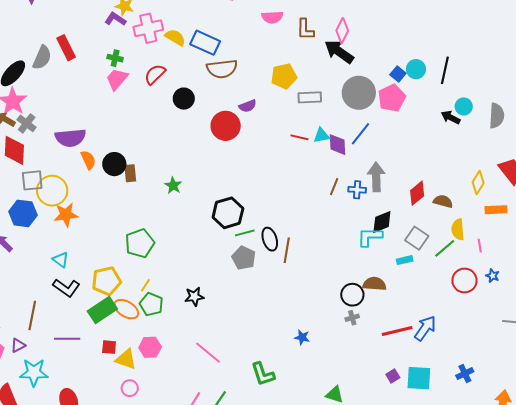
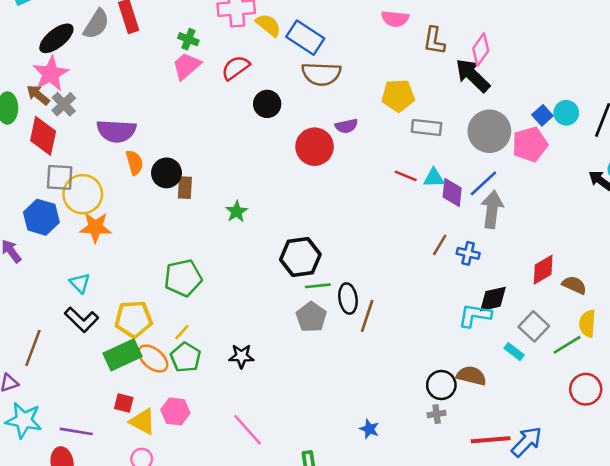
gray arrow: (376, 177) -> (492, 209), moved
cyan rectangle: (405, 260) -> (514, 352), turned 42
purple line: (67, 339) -> (76, 431), moved

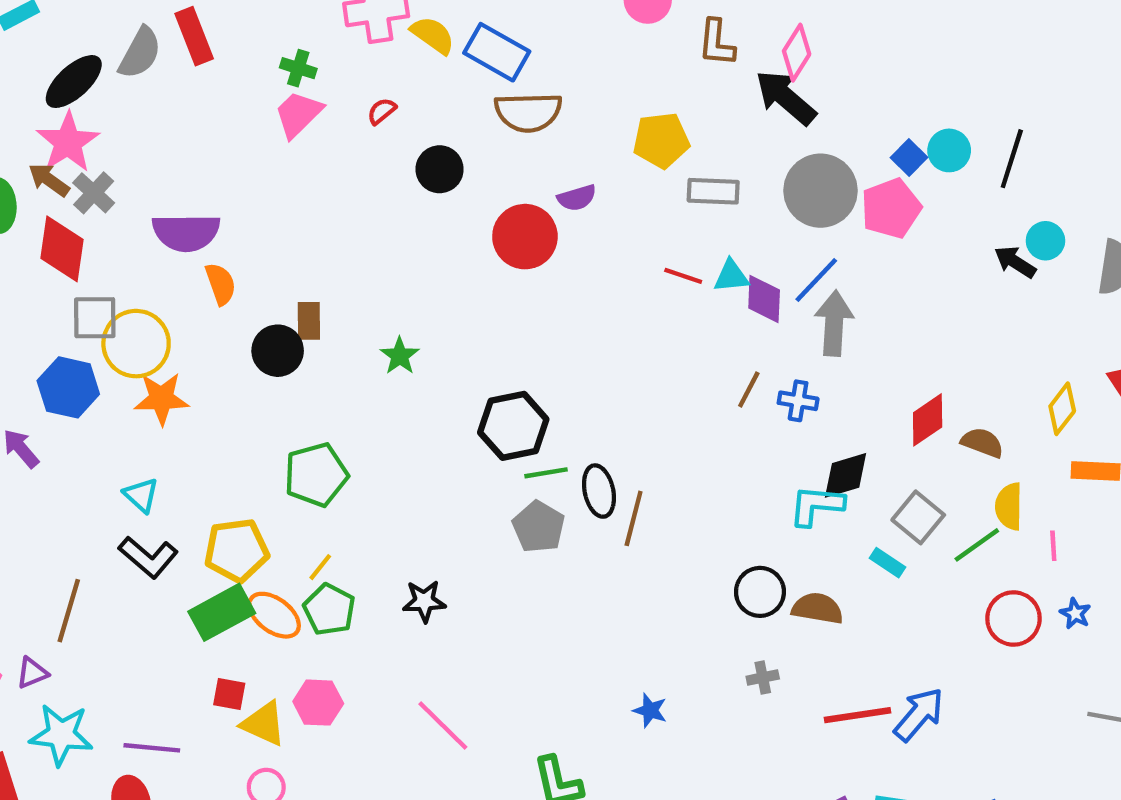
red semicircle: (236, 68) -> (382, 111), size x0.6
black circle: (166, 173) -> (278, 351), moved
black circle: (441, 385) -> (760, 592), moved

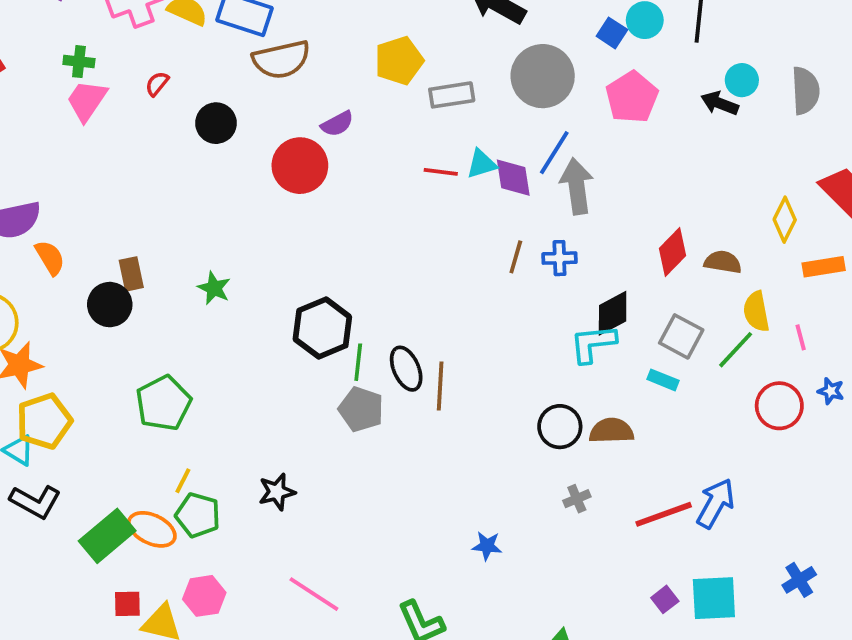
pink pentagon: (891, 208) -> (632, 97), moved
green line: (546, 473) -> (358, 362), turned -63
yellow pentagon: (237, 550) -> (44, 421), moved

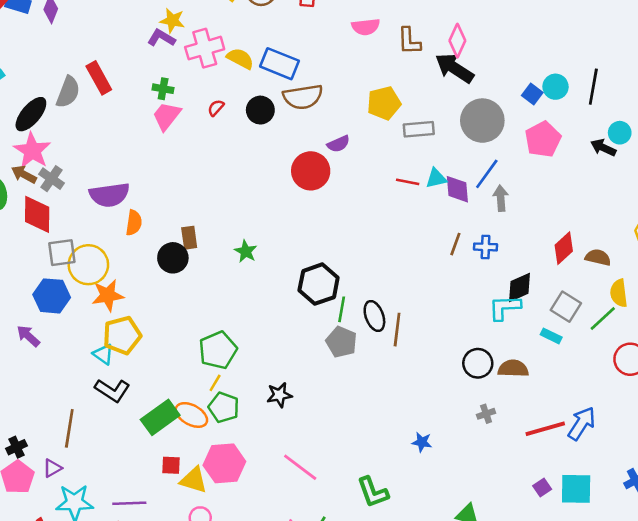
black circle: (216, 123) -> (260, 110), moved
gray arrow: (577, 186) -> (501, 198), size x0.7
orange semicircle: (50, 258) -> (134, 223), turned 35
green pentagon: (163, 403) -> (218, 350), moved
pink hexagon: (204, 596) -> (224, 463), size x1.4

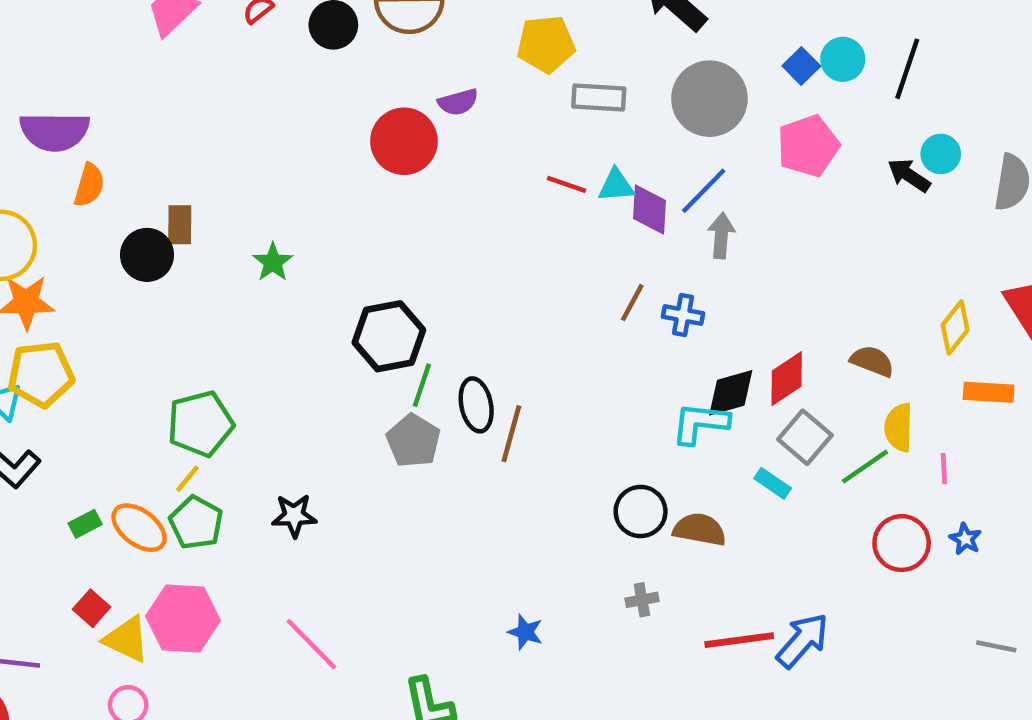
red diamond: (564, 248) -> (787, 379), moved
green rectangle: (160, 417) -> (85, 524), size x0.5
red square: (171, 465) -> (92, 608), turned 30

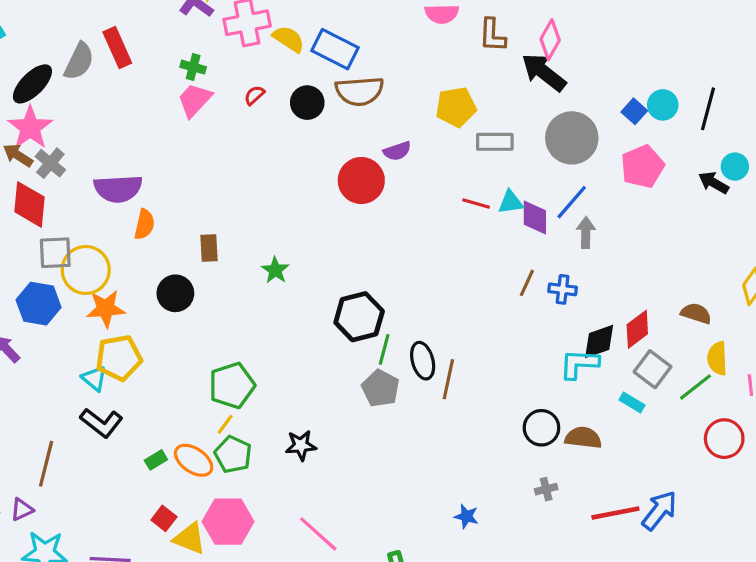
black circle: (147, 255) -> (175, 293), moved

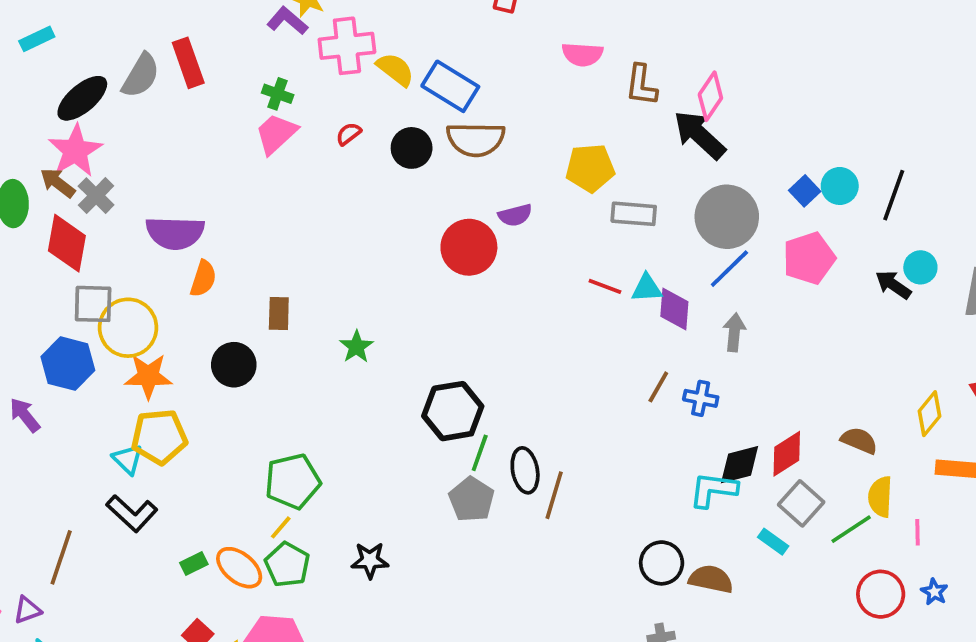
blue line: (572, 202) -> (729, 269), moved

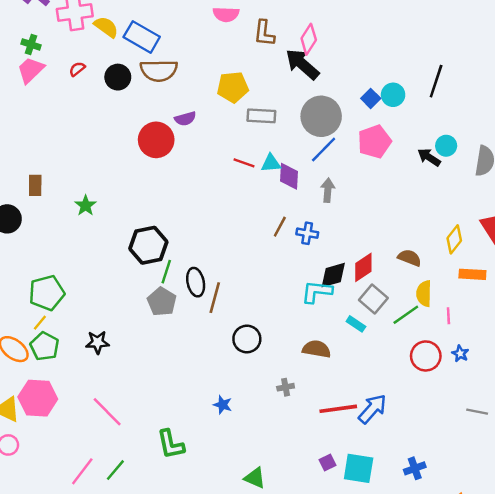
black line: (894, 195) -> (436, 81), moved
black circle: (662, 563) -> (247, 339), moved

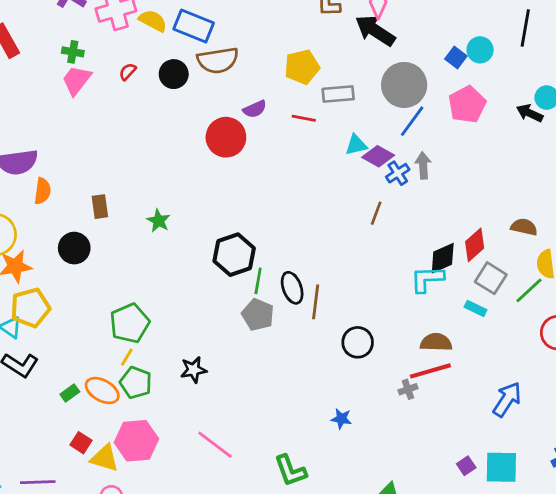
red line: (244, 163) -> (304, 118), moved
purple diamond: (289, 176) -> (378, 156), turned -56
blue cross: (307, 233) -> (398, 173), moved, turned -35
red line: (338, 409) -> (430, 371), moved

